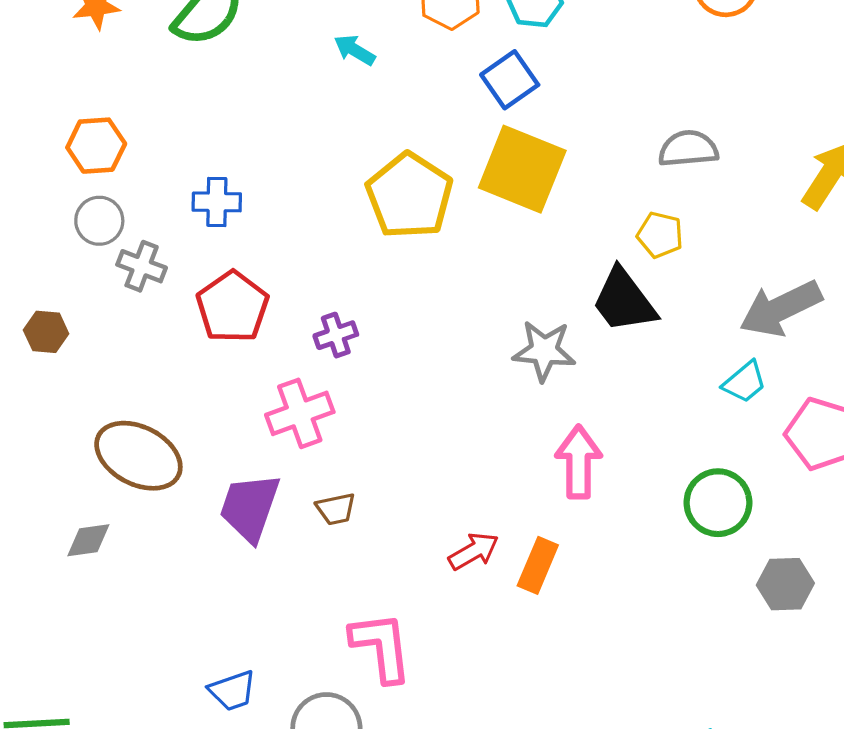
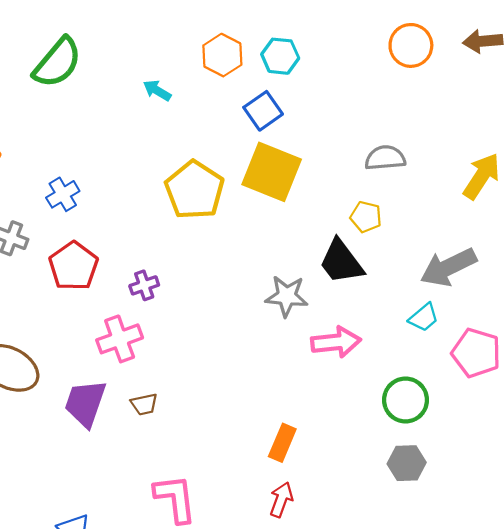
blue cross: (217, 202) -> (63, 194), turned -32
pink arrow: (579, 462) -> (336, 342), moved, turned 84
red arrow: (474, 551) -> (281, 500), moved, turned -40
gray hexagon: (785, 584) -> (407, 463), moved

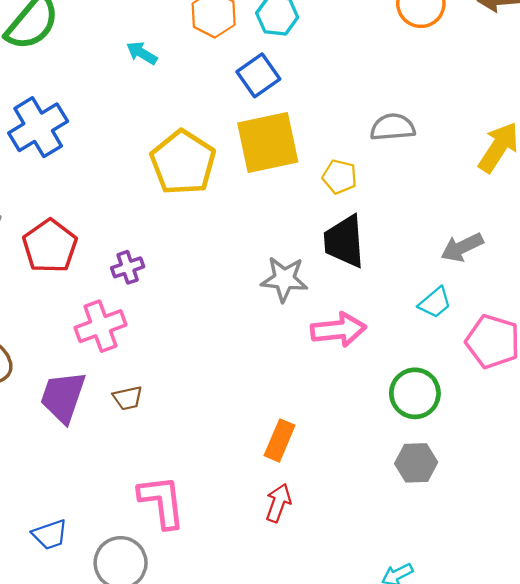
yellow square: (272, 172) -> (268, 142), turned -34
blue cross: (63, 194) -> (38, 127), moved, size x1.6
yellow pentagon: (366, 217) -> (340, 177), moved
black trapezoid: (341, 262) -> (344, 241), turned 33
gray arrow: (448, 267) -> (462, 247), size x0.7

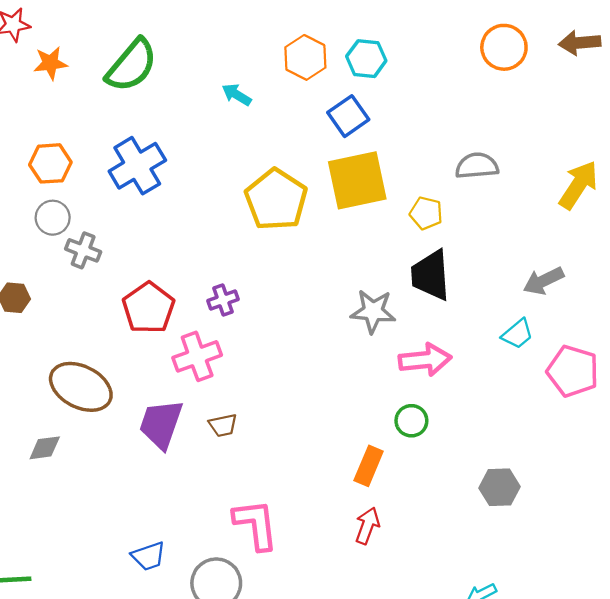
red pentagon: (50, 246) -> (149, 308), moved
green circle: (415, 393) -> (411, 421), moved, size x0.7

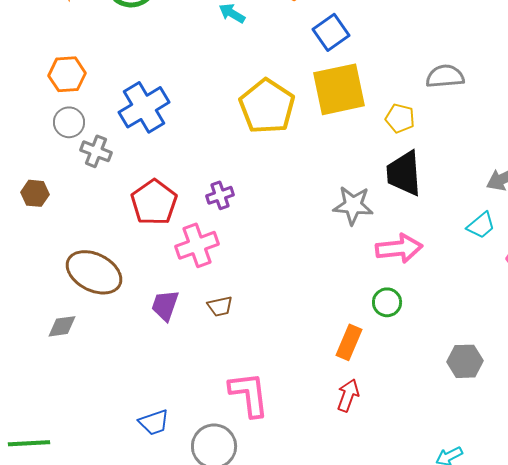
blue cross: (137, 166) -> (144, 107), moved
purple trapezoid: (161, 424) -> (165, 305), size x0.7

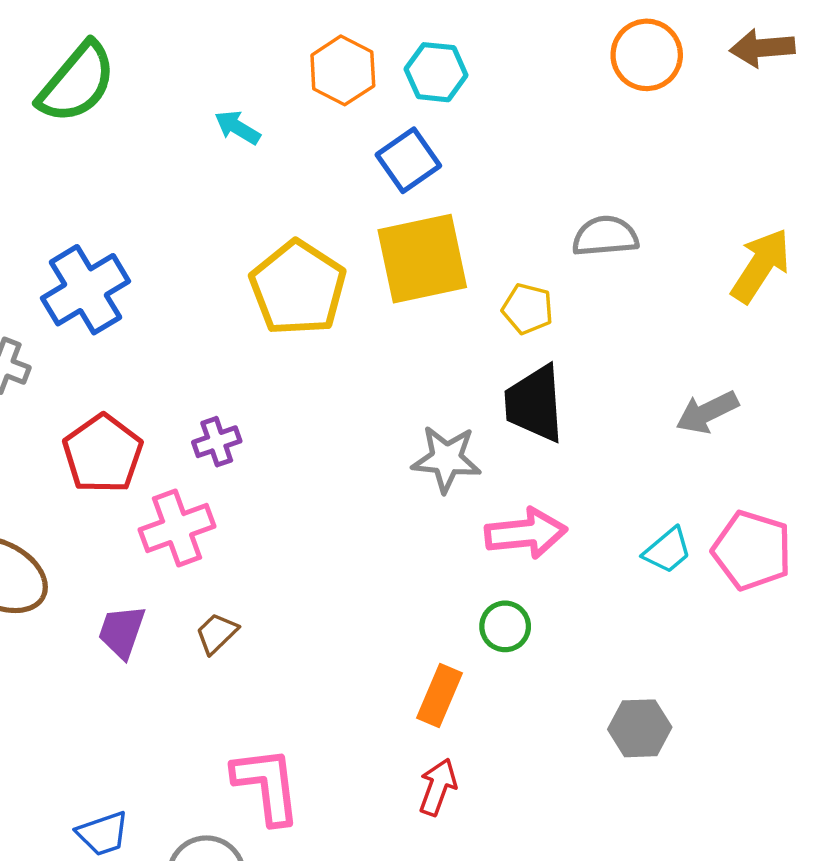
cyan trapezoid: (481, 225) -> (667, 550), moved
brown trapezoid: (220, 306) -> (217, 633), turned 148

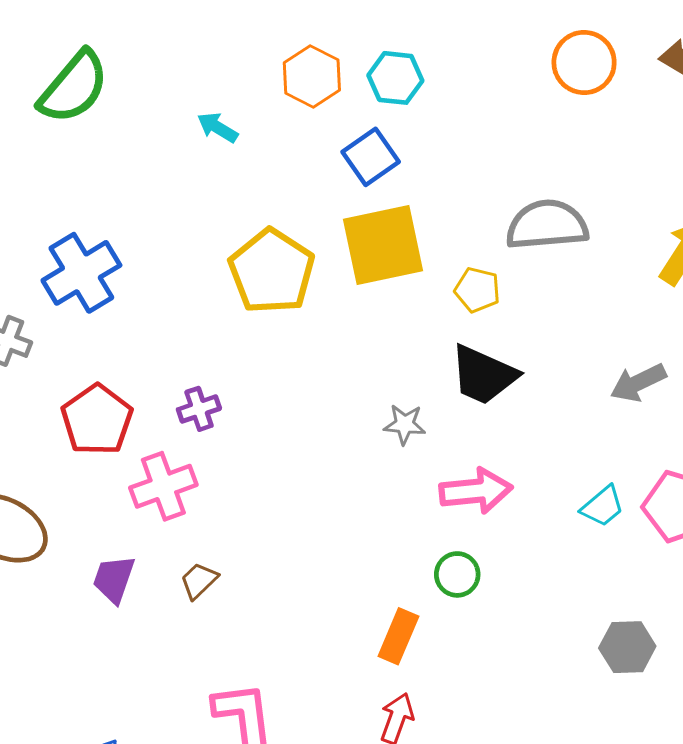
gray semicircle: (605, 236) -> (547, 225), size x1.4
black trapezoid: (534, 404) -> (484, 375), turned -62
gray star: (446, 459) -> (405, 424), size x0.7
gray hexagon: (640, 728) -> (627, 647), moved

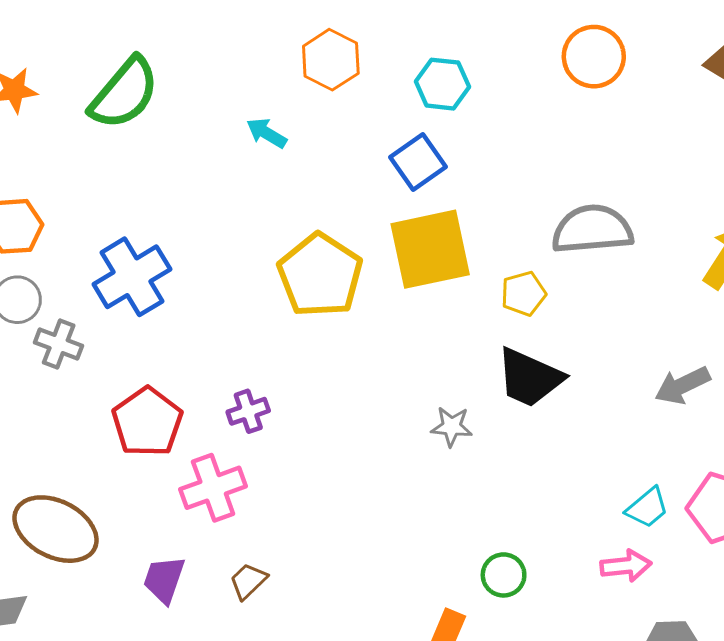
orange circle: (584, 62) -> (594, 57), moved
orange hexagon: (312, 76) -> (331, 60), moved
yellow pentagon: (477, 290) -> (523, 294), turned -30
pink arrow: (476, 491) -> (626, 566), moved, size x0.7

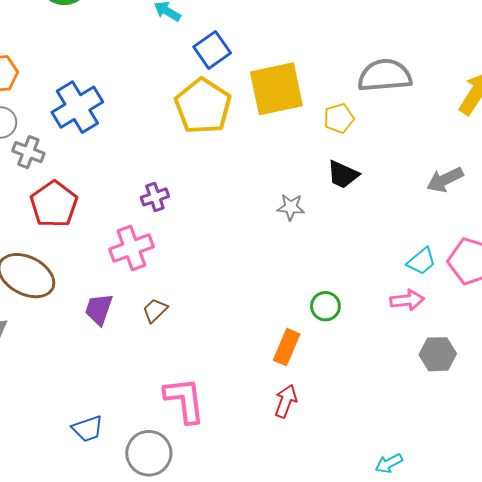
blue square: (418, 162) -> (212, 50), moved
black trapezoid: (530, 378) -> (343, 175), size x0.7
red pentagon: (147, 422) -> (54, 204), moved

